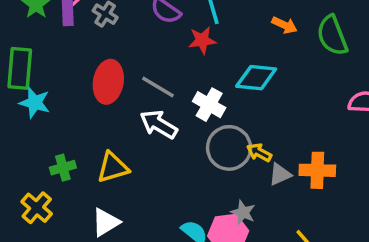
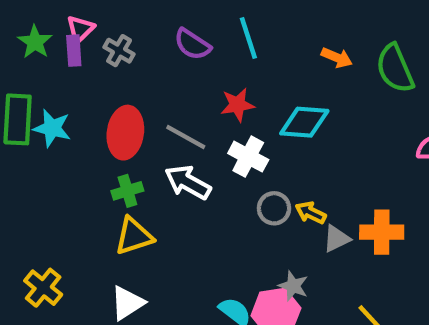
red star: (202, 40) -> (238, 105), moved
cyan star: (35, 103) -> (52, 128), moved
gray circle: (229, 148) -> (274, 208), size x0.6
green cross: (63, 168) -> (127, 191), moved

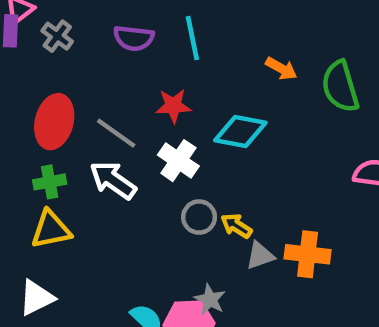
purple semicircle: (192, 44) -> (134, 38), turned -33

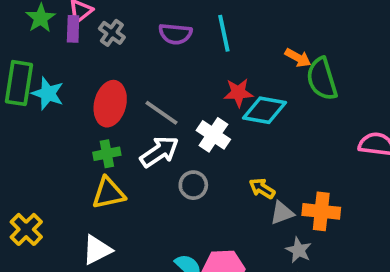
green semicircle: (340, 86) -> (322, 79), moved
red star: (173, 106) -> (238, 93), moved
white arrow: (113, 180) -> (159, 152), turned 111
gray circle: (199, 217) -> (193, 185), moved
gray star: (210, 300) -> (299, 250), moved

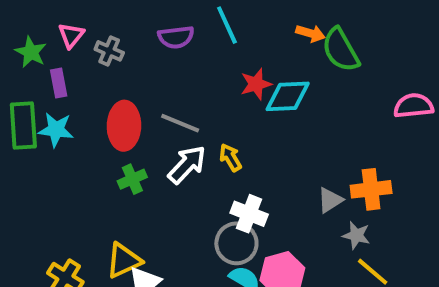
purple rectangle: (73, 29) -> (59, 83), moved
white cross: (213, 135) -> (249, 214), moved
gray circle: (193, 185) -> (236, 243), moved, size x1.4
yellow arrow: (262, 188) -> (230, 158), moved, turned 40
yellow triangle: (108, 193) -> (124, 261), moved

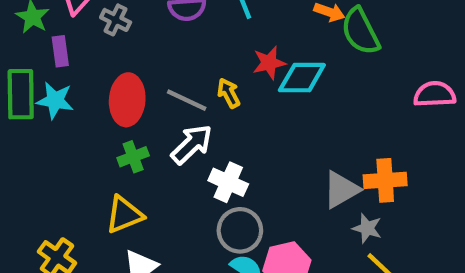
yellow arrow: (230, 158) -> (229, 93), moved
gray triangle: (330, 200) -> (341, 190), size x1.4
white cross: (249, 214) -> (228, 182), moved
yellow triangle: (124, 261) -> (124, 215), moved

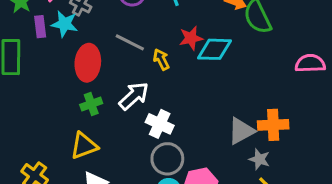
cyan star: (55, 100) -> (65, 24), moved
gray line: (187, 100) -> (130, 42), moved

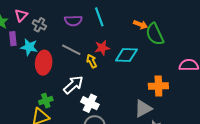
cyan star: (65, 24) -> (29, 47), moved
red star: (191, 38) -> (102, 48), moved
green cross: (91, 104) -> (46, 101), moved
orange cross: (273, 125) -> (158, 86), moved

